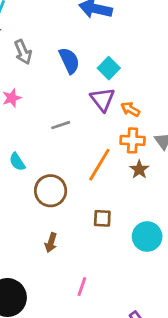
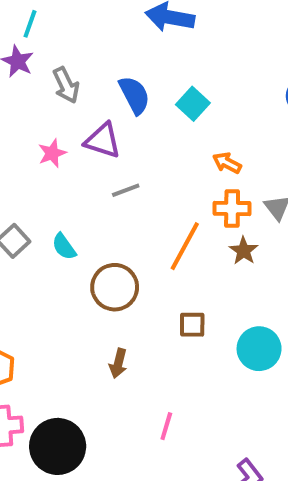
purple triangle: (102, 99) -> (103, 141), moved, turned -32

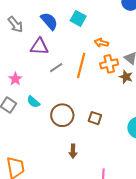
pink star: (52, 153) -> (15, 79), moved
orange line: (185, 246) -> (81, 65), moved
brown star: (244, 251) -> (126, 77), moved
brown square: (192, 325) -> (95, 118), moved, turned 32

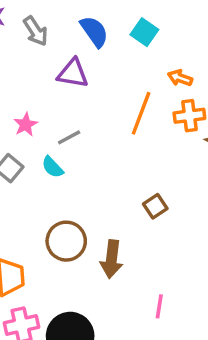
gray line: (56, 68) -> (69, 137), moved
brown circle: (62, 115) -> (66, 241), moved
brown square: (95, 118) -> (155, 206), turned 32
brown arrow: (73, 151) -> (112, 259), size x1.5

